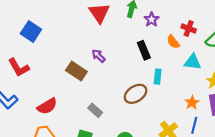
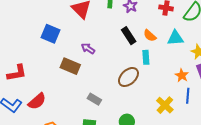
blue square: (31, 32) -> (51, 34), moved
orange semicircle: (173, 42) -> (150, 36), moved
red L-shape: (19, 67) -> (17, 73), turned -60
red semicircle: (47, 106) -> (37, 101), moved

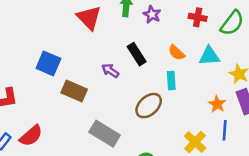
blue square: (51, 34) -> (48, 63), moved
black rectangle: (129, 36) -> (137, 54), moved
purple arrow: (88, 48) -> (110, 71), moved
gray rectangle: (94, 99) -> (105, 134), size x1.6

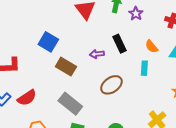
purple arrow: (110, 71) -> (97, 54), turned -48
brown ellipse: (149, 106) -> (111, 85), moved
gray rectangle: (105, 134) -> (70, 104), moved

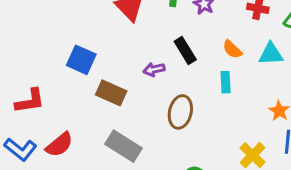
brown ellipse: (111, 85) -> (180, 112), turned -35

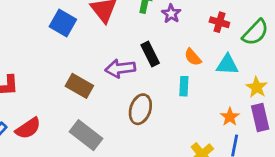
blue square: (81, 60) -> (63, 23), moved
purple arrow: (154, 69) -> (120, 68), size x1.5

